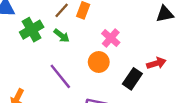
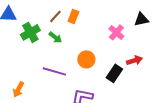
pink cross: (111, 38) -> (116, 32), moved
purple line: (60, 76) -> (54, 71), turned -35

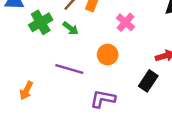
pink cross: (116, 32) -> (126, 22), moved
black rectangle: (114, 73) -> (148, 81), moved

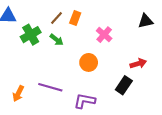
purple line: (69, 69) -> (50, 87), moved

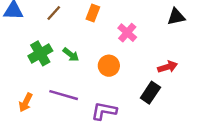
brown line: (57, 18) -> (54, 13), moved
green cross: (31, 35) -> (40, 53), moved
green arrow: (57, 40) -> (71, 55), moved

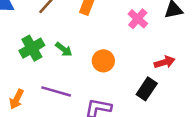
pink cross: (127, 33) -> (138, 19), moved

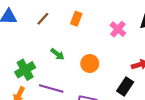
green cross: (32, 48) -> (25, 70), moved

